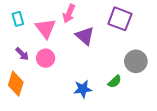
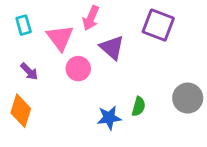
pink circle: (46, 58) -> (78, 69), moved
gray circle: (136, 61) -> (188, 98), moved
green semicircle: (115, 82) -> (139, 106), moved, turned -32

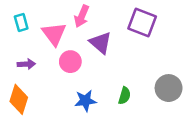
purple arrow: (29, 71) -> (26, 64), turned -48
blue star: (109, 118) -> (85, 101), moved

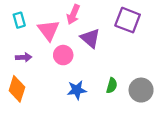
gray circle: (169, 88) -> (141, 90), moved

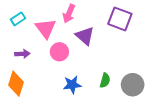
cyan rectangle: (19, 20) -> (18, 19), turned 72

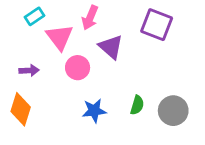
cyan rectangle: (18, 19) -> (35, 16), moved

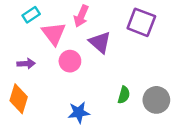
blue star: (94, 111) -> (79, 112), moved

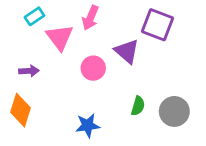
purple triangle: (100, 42) -> (127, 51), moved
pink circle: (70, 61) -> (93, 68), moved

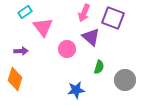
pink arrow: (90, 18) -> (84, 13), moved
green semicircle: (138, 106) -> (99, 67), moved
blue star: (88, 125) -> (76, 90), moved

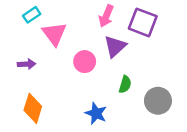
purple triangle: (91, 37) -> (115, 46), turned 36
orange diamond: (15, 79) -> (33, 108), moved
blue star: (76, 90) -> (96, 113), turned 30

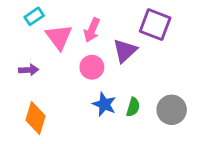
pink arrow: (106, 16) -> (92, 30), moved
green semicircle: (125, 84) -> (133, 107), moved
blue star: (96, 113) -> (104, 104), moved

